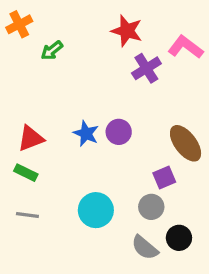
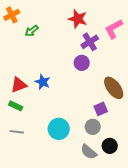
pink L-shape: (186, 47) -> (114, 29), turned -65
purple circle: (119, 132) -> (82, 63), moved
blue star: (86, 134) -> (43, 82), moved

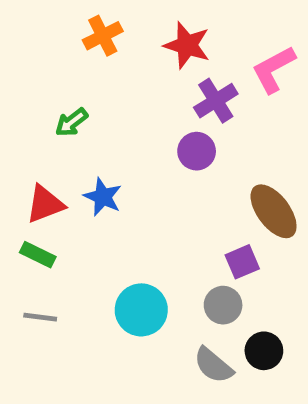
orange cross: (12, 15) -> (103, 36), moved
green arrow: (32, 31) -> (71, 122), moved

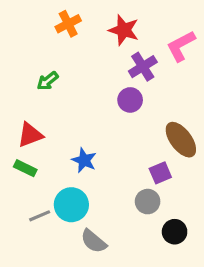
blue star: (103, 197) -> (84, 160), moved
cyan circle: (141, 310) -> (71, 205), moved
gray line: (40, 317) -> (40, 216), moved, turned -30
gray semicircle: (213, 365) -> (94, 241), moved

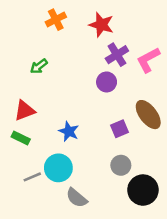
pink L-shape: (181, 46) -> (148, 60), moved
purple square: (160, 173) -> (120, 129), moved
black circle: (175, 232) -> (143, 190), size x1.5

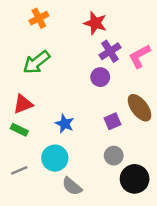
orange cross: (56, 20) -> (39, 18), moved
green arrow: (39, 66) -> (36, 62), size x1.6
gray line: (32, 177) -> (19, 170), moved

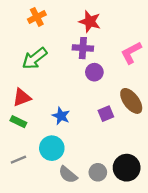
purple cross: (110, 51) -> (83, 48), moved, turned 36
gray circle: (114, 156) -> (98, 172), moved

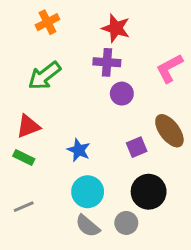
cyan circle: (52, 148) -> (88, 192), moved
black circle: (127, 168) -> (149, 192), moved

